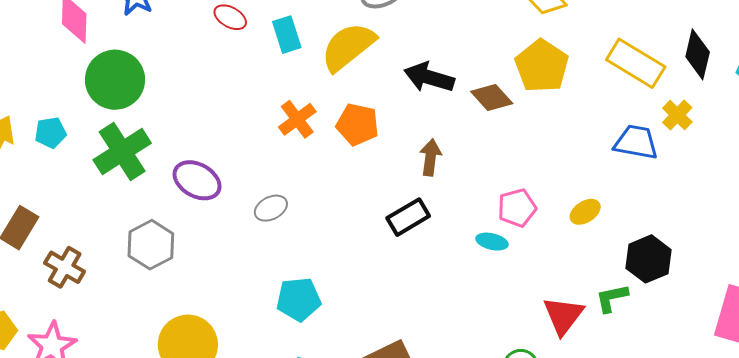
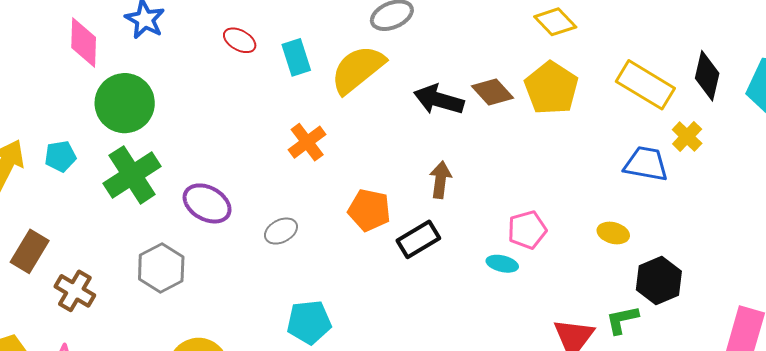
brown diamond: (492, 98) -> (492, 92), moved
orange pentagon: (357, 125) -> (369, 210), moved
yellow ellipse: (585, 212) -> (613, 233), moved, turned 48

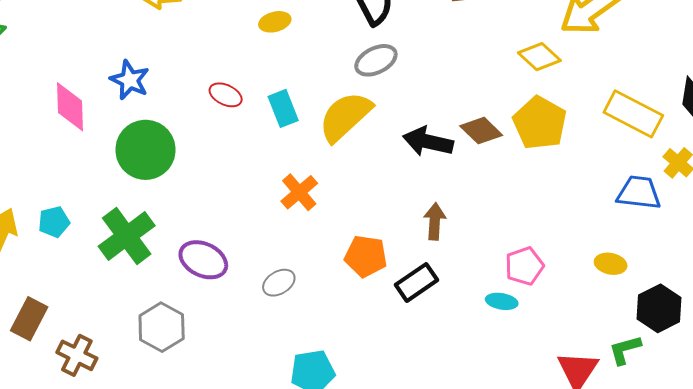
green circle: (125, 103) -> (146, 150), moved

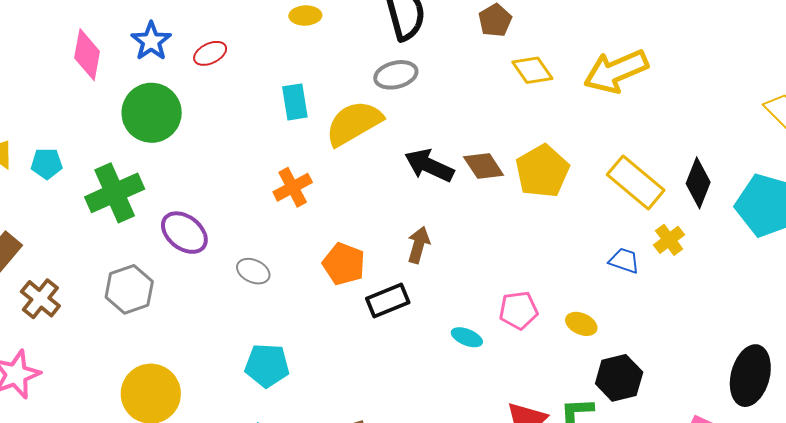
yellow diamond: (539, 57) -> (532, 70), moved
red ellipse: (226, 95) -> (210, 53), moved, turned -64
blue trapezoid: (639, 193) -> (624, 261), size x0.7
pink pentagon: (524, 266) -> (518, 310), moved
gray ellipse: (279, 283) -> (253, 271), turned 44

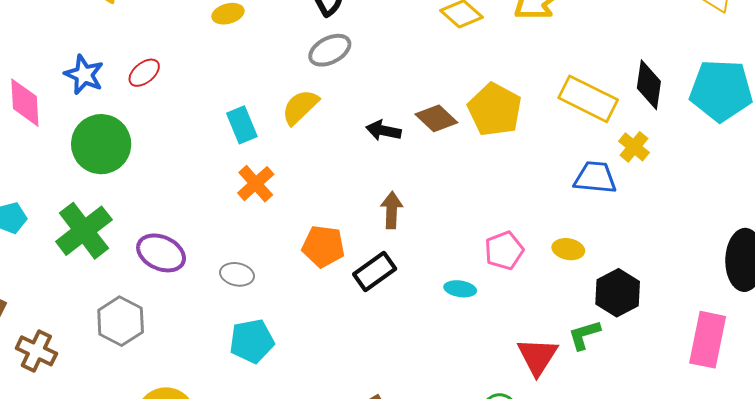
cyan rectangle: (295, 102) -> (242, 125), moved
yellow semicircle: (354, 123) -> (300, 107), size x0.7
black arrow: (429, 165) -> (383, 131), size x0.7
blue trapezoid: (624, 261) -> (595, 178), size x1.4
cyan pentagon: (267, 365) -> (252, 341), moved

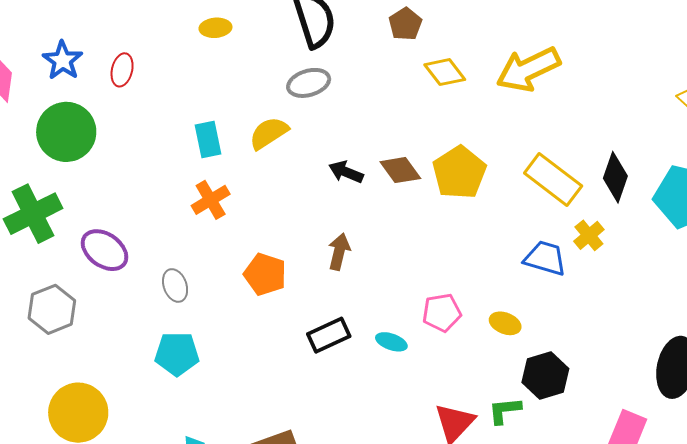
red ellipse: (144, 73) -> (122, 70), turned -48
black rectangle: (375, 272) -> (329, 335), moved
gray ellipse: (237, 274) -> (175, 285), turned 48

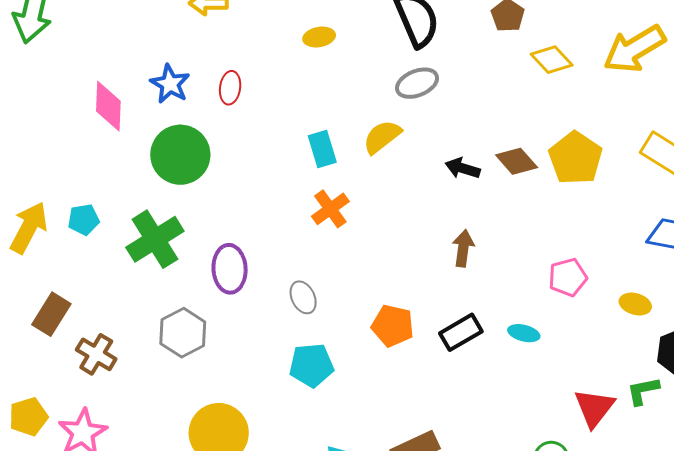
purple ellipse: (104, 250) -> (230, 269), turned 57
orange pentagon: (265, 274) -> (393, 326), moved
pink pentagon: (442, 313) -> (568, 277), moved

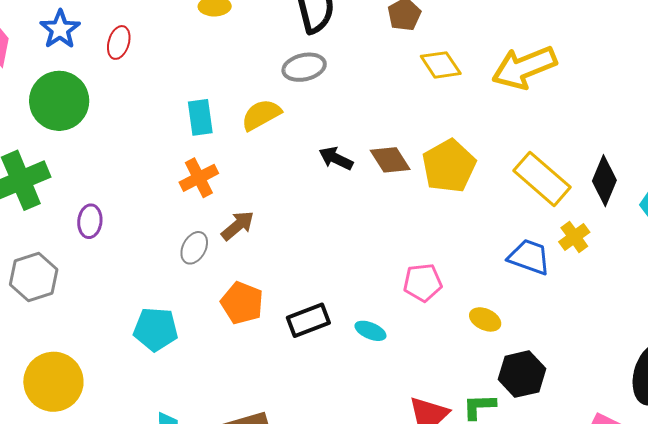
brown arrow: (463, 248) -> (238, 226), moved, turned 33
purple ellipse: (230, 269) -> (90, 221), size x0.7
gray ellipse: (303, 297) -> (194, 248), moved, turned 44

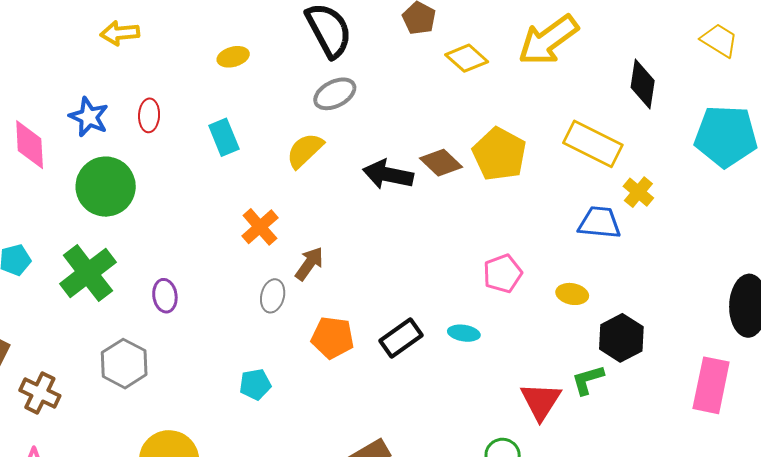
cyan rectangle: (200, 117) -> (224, 137), moved
black arrow: (336, 158) -> (388, 174), size x1.4
black diamond: (604, 181) -> (643, 84), moved
cyan pentagon: (156, 329) -> (255, 384), size x0.7

